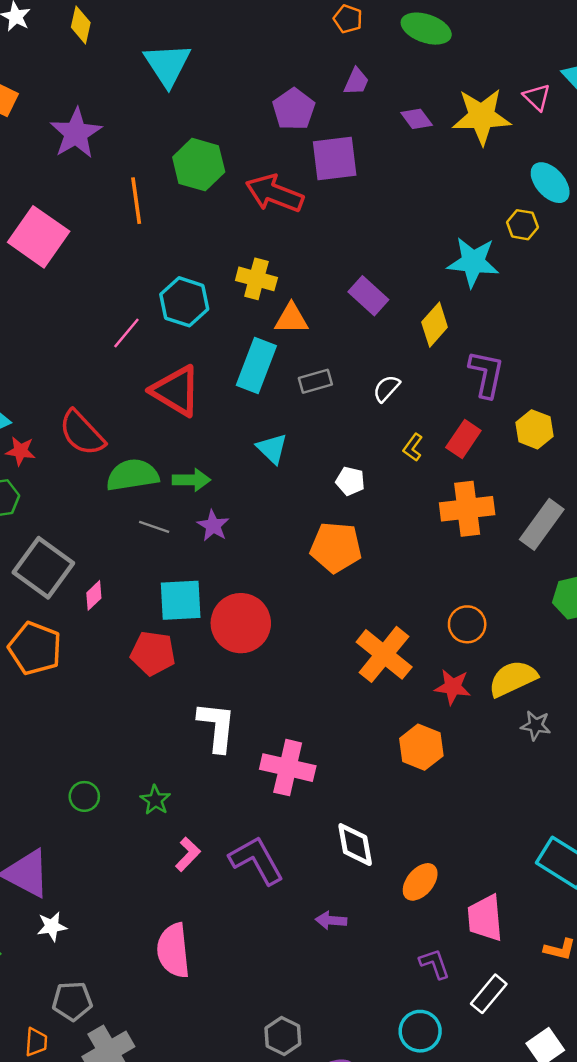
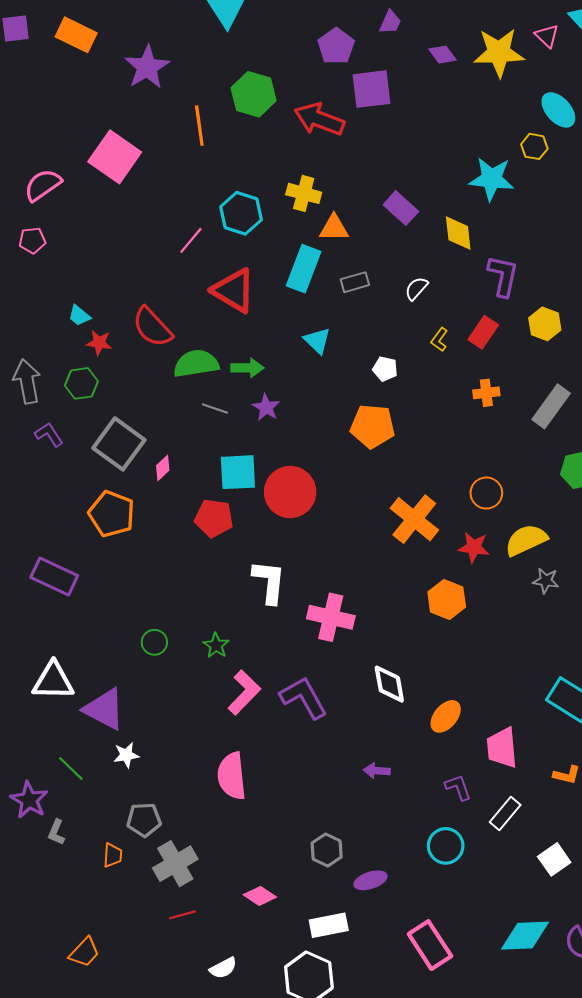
yellow diamond: (435, 325) -> (458, 233), turned -48
orange cross: (467, 509) -> (486, 393), size x0.6
pink L-shape: (188, 854) -> (244, 692), size x1.5
purple arrow: (331, 920) -> (377, 771), moved

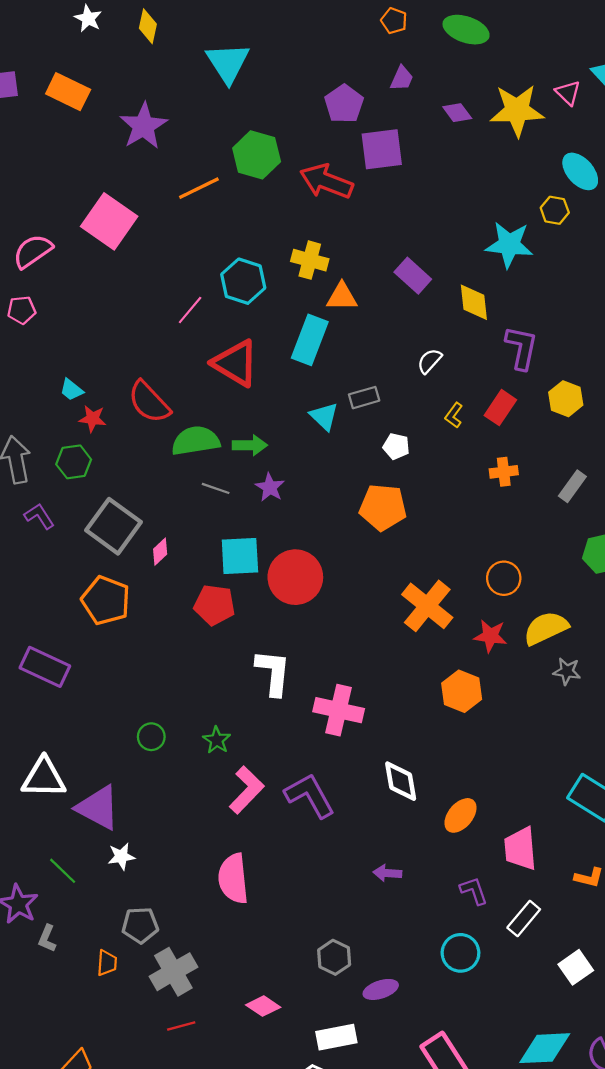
orange line: (199, 126) -> (199, 188), turned 72
gray rectangle: (355, 282) -> (364, 398), moved
gray rectangle: (551, 406) -> (572, 486), size x0.7

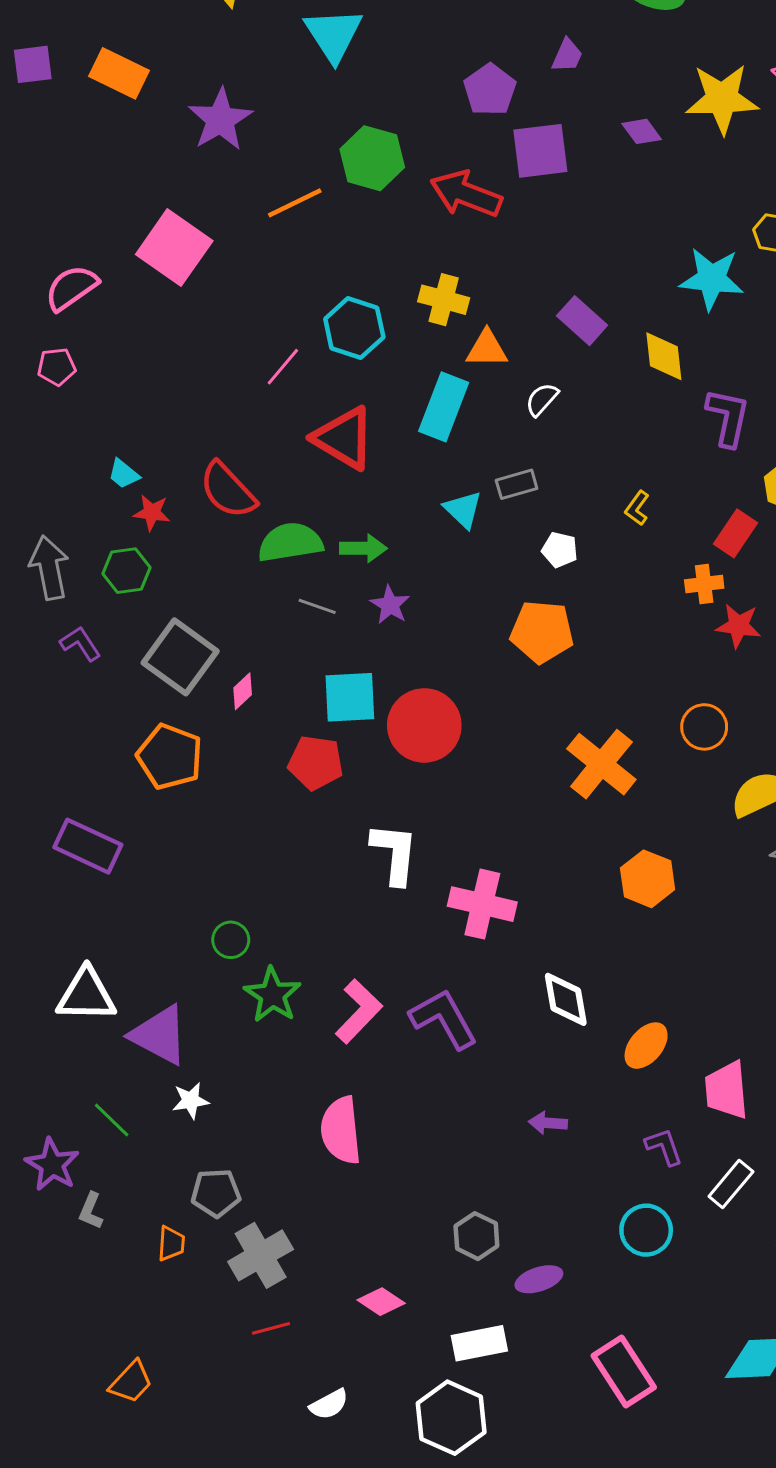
purple diamond: (457, 113) -> (642, 131), moved
white semicircle: (429, 361) -> (542, 399), moved
red rectangle: (500, 408) -> (735, 533), moved
red star: (490, 636) -> (738, 626), moved
green star: (217, 740) -> (272, 995), moved, size x1.5

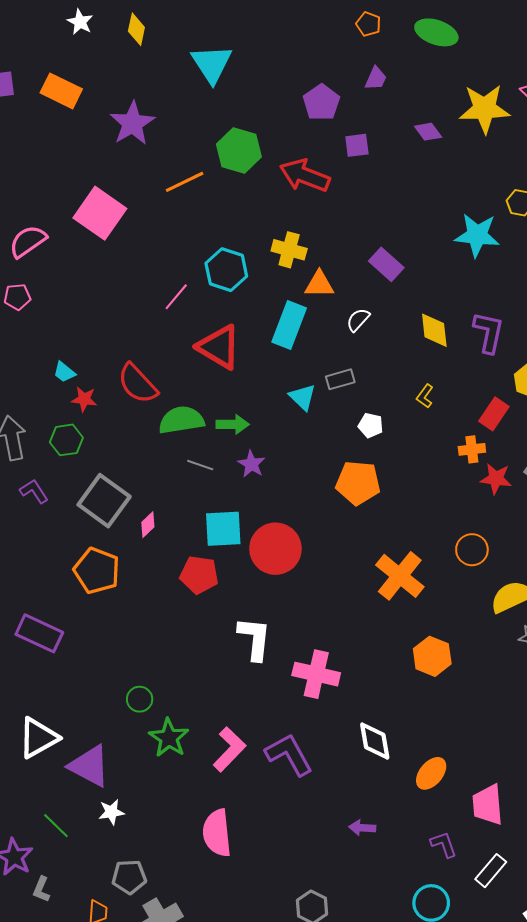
purple square: (540, 151) -> (357, 145), size x0.6
yellow diamond: (664, 356) -> (434, 330), moved
white triangle: (86, 995) -> (38, 738), turned -30

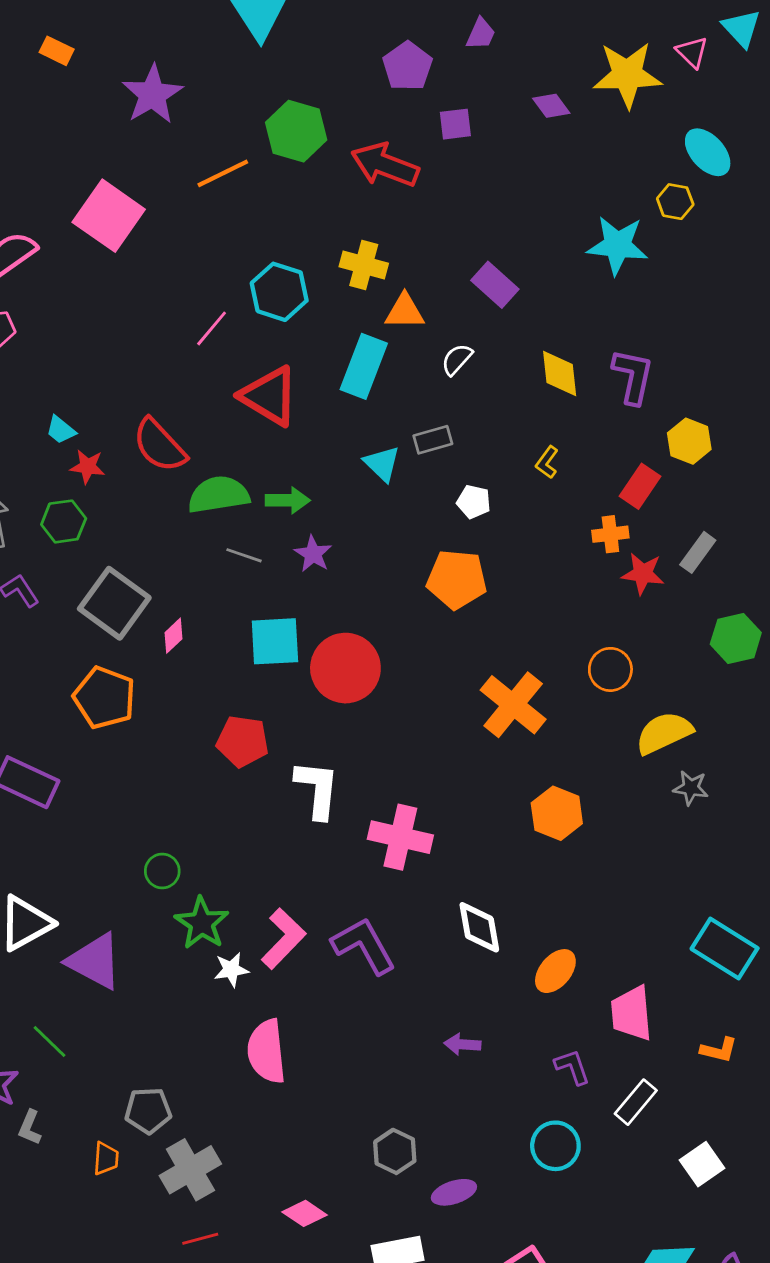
orange rectangle: (61, 91) -> (57, 51), size x0.6
red pentagon: (199, 575) -> (243, 741), moved
white star: (111, 812) -> (231, 970), moved

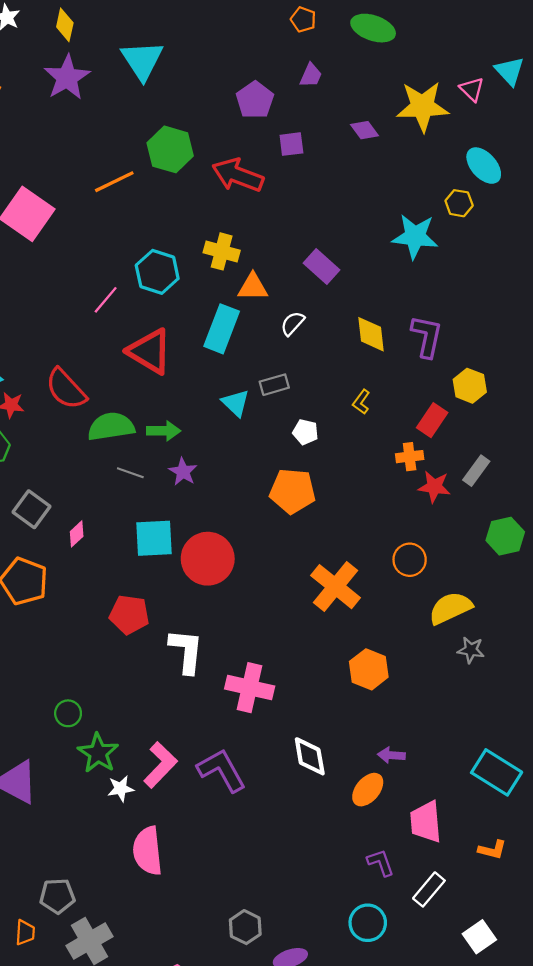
purple star: (152, 94) -> (67, 77), moved
gray square: (114, 603) -> (32, 509), size x0.7
purple arrow: (462, 1044) -> (391, 755), moved

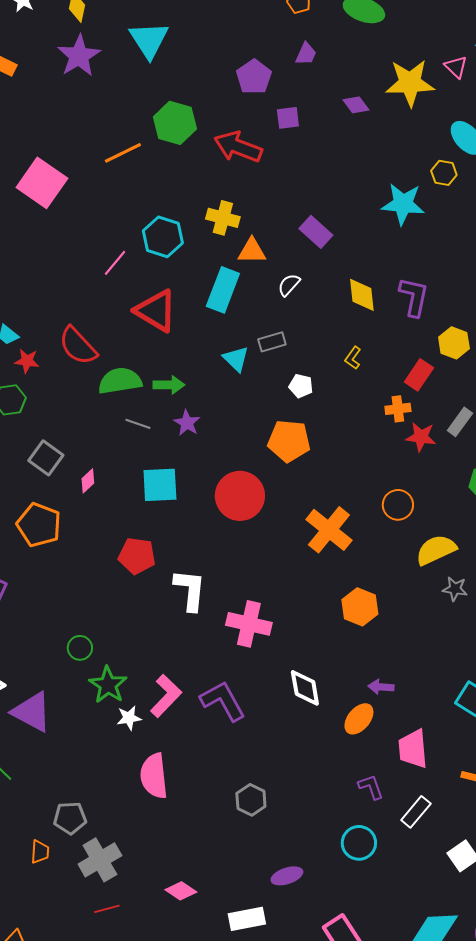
red circle: (208, 559) -> (240, 496), moved
gray hexagon: (245, 927) -> (251, 800), moved

